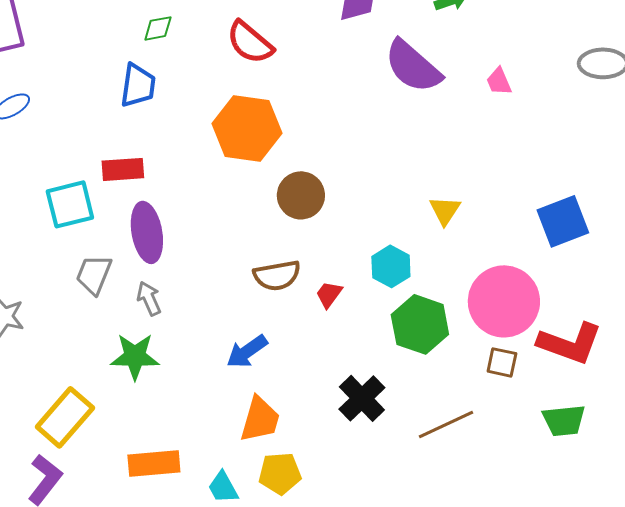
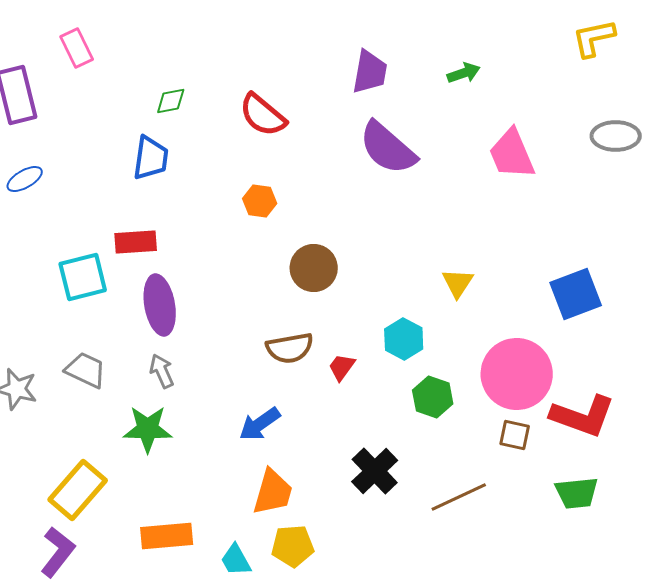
purple semicircle: (413, 66) -> (388, 148), moved
pink trapezoid: (499, 81) -> (512, 154), size x1.8
orange hexagon: (247, 128) -> (260, 201), size x0.5
gray trapezoid: (94, 274) -> (86, 370), moved, turned 93
green hexagon: (420, 324) -> (433, 397), size x0.7

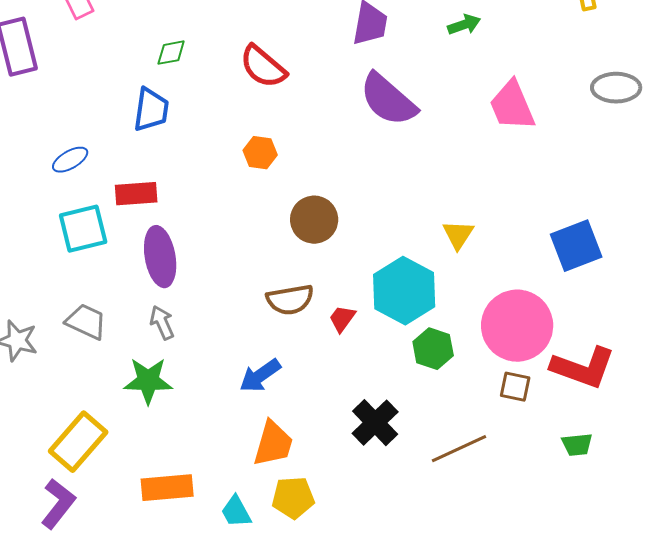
blue ellipse: (25, 179) -> (70, 160), moved
cyan hexagon: (404, 339) -> (404, 291), size x1.6
green trapezoid: (577, 493) -> (577, 445), size x0.7

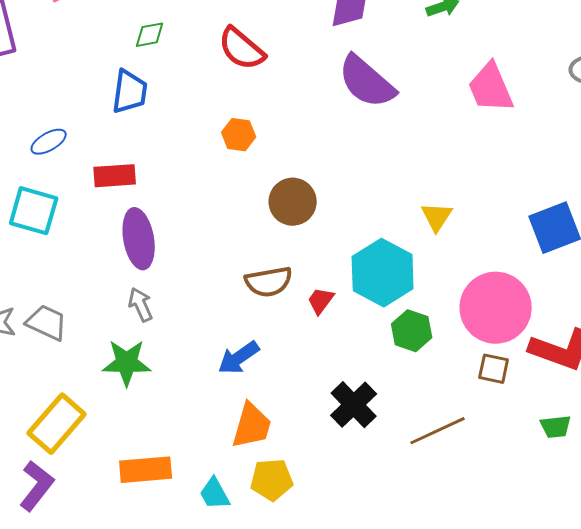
cyan square: (83, 229) -> (34, 211), moved, turned 30
gray trapezoid: (86, 322) -> (47, 323), moved

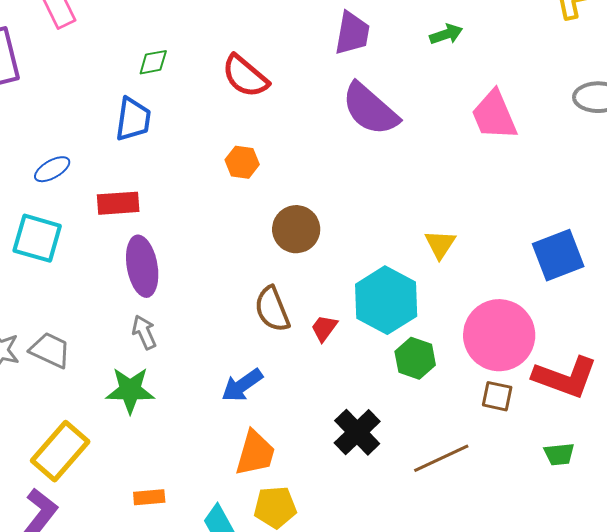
brown semicircle: (269, 282) -> (272, 309), turned 78
orange rectangle: (146, 470) -> (149, 497), size x0.6

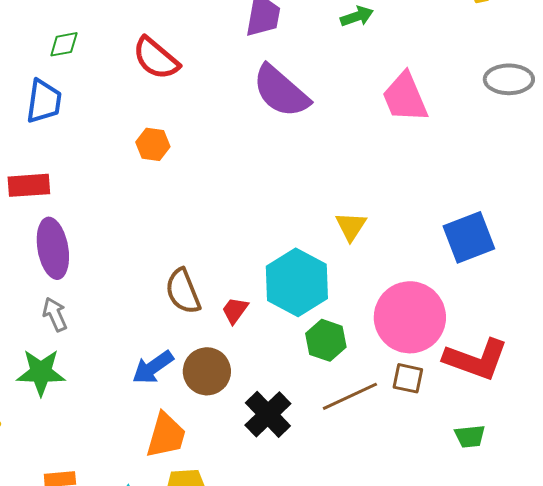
brown circle: (296, 229) -> (207, 371), moved
brown line: (441, 458) -> (350, 396), moved

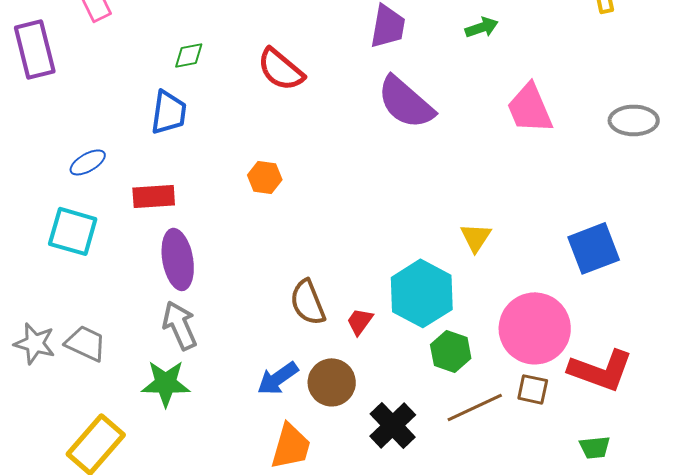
gray ellipse: (509, 79) -> (634, 120), moved
orange hexagon: (153, 144) -> (265, 177), moved
gray arrow: (55, 314) -> (180, 325), size x1.4

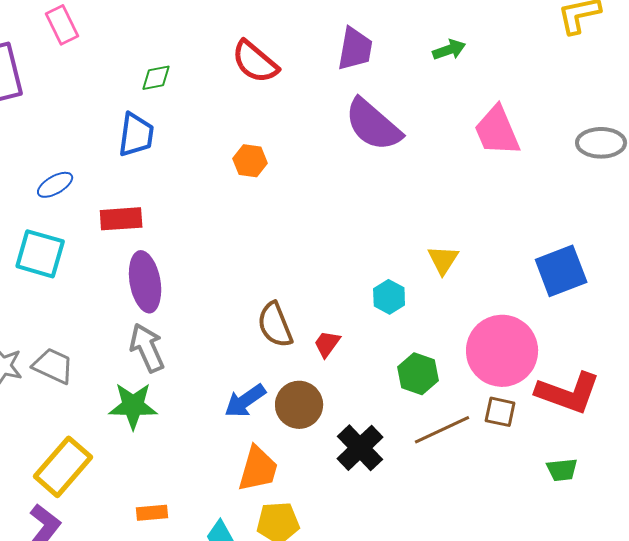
red semicircle: (281, 69) -> (255, 62), moved
orange hexagon: (265, 177) -> (250, 161), moved
cyan hexagon: (422, 293) -> (389, 297), moved, size x0.5

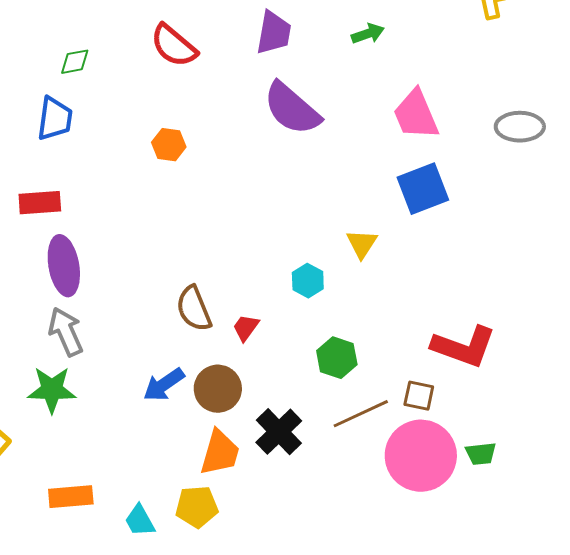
blue square: (561, 271) -> (423, 189), moved
pink circle: (502, 351) -> (421, 456), moved
red L-shape: (568, 393) -> (464, 347), moved
orange trapezoid: (258, 469) -> (220, 453), moved
orange rectangle: (152, 513) -> (71, 497), size x1.4

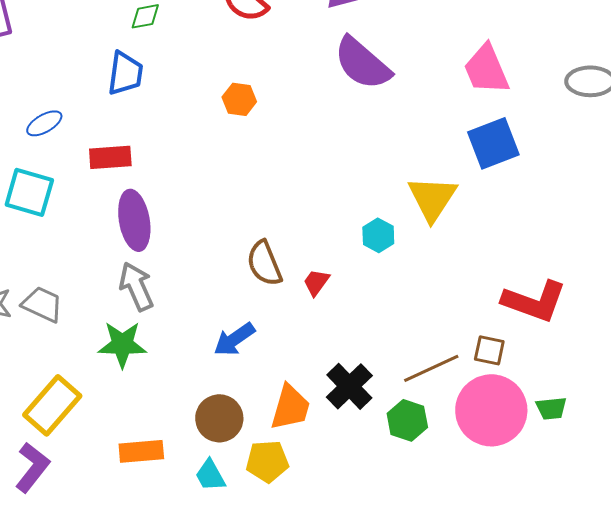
yellow triangle: (362, 244) -> (432, 198), size x1.6
green hexagon: (337, 358) -> (407, 420), moved
brown circle: (218, 389) -> (219, 418), moved

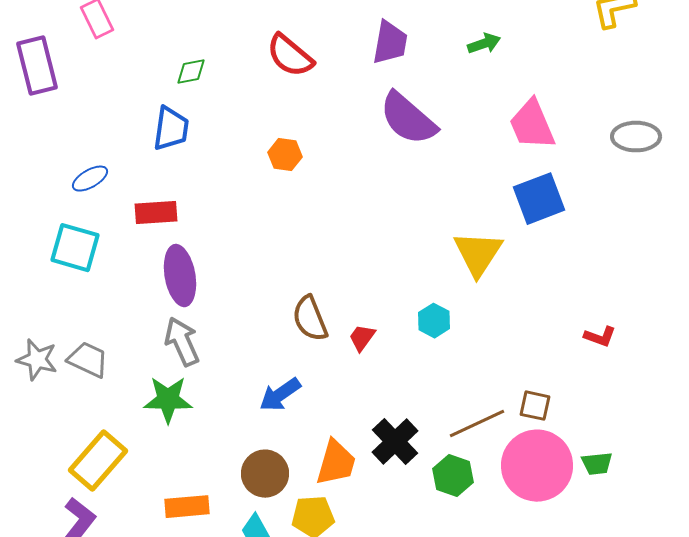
cyan hexagon: (378, 235) -> (434, 321), moved
red L-shape: (534, 301) -> (600, 337), moved, size x0.5

